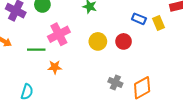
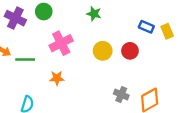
green line: (36, 50) -> (25, 60), moved

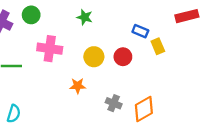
yellow rectangle: (167, 31) -> (158, 46), moved
pink cross: (61, 43) -> (50, 49), turned 35
orange star: (57, 78) -> (78, 86), moved

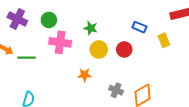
green circle: (31, 15) -> (49, 20), moved
green star: (85, 17) -> (91, 28), moved
yellow rectangle: (158, 46) -> (164, 40), moved

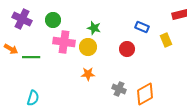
yellow circle: (99, 49) -> (88, 47), moved

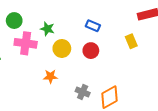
blue rectangle: (142, 27) -> (93, 26), moved
green star: (94, 28) -> (47, 29), moved
yellow circle: (88, 47) -> (62, 48), moved

